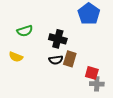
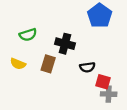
brown rectangle: (70, 59) -> (48, 64), moved
black semicircle: (56, 60) -> (87, 67), moved

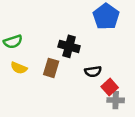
green semicircle: (28, 35) -> (13, 42), moved
red square: (103, 82) -> (110, 87), turned 32

